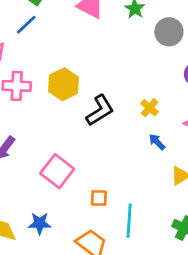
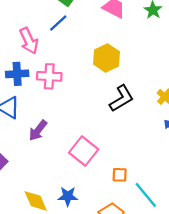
yellow hexagon: (64, 84) -> (107, 58), moved
cyan line: (129, 221) -> (146, 195), turned -44

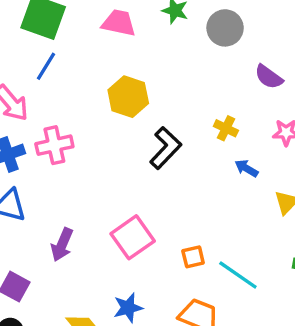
purple arrow: (38, 130) -> (62, 245), moved
pink square: (84, 151) -> (133, 237), turned 32

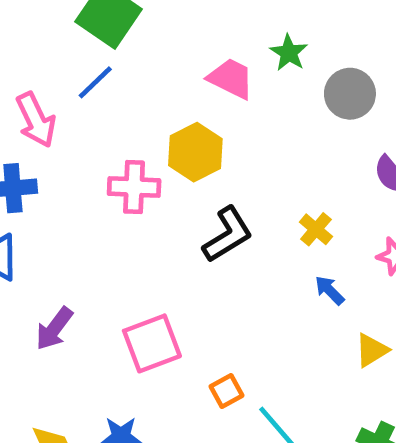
pink trapezoid: (119, 23) -> (231, 78), moved
pink cross: (54, 145) -> (134, 187), moved
orange square: (193, 257) -> (226, 391), turned -30

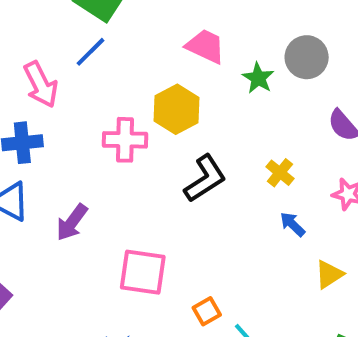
green star: (289, 53) -> (258, 78), moved
purple arrow: (54, 329) -> (72, 222), moved
pink square: (152, 343) -> (143, 272), turned 30

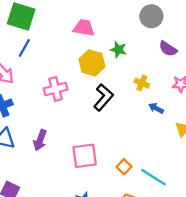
gray circle: (307, 57) -> (151, 16), moved
green star: (258, 78) -> (118, 50), moved
yellow hexagon: (177, 109) -> (92, 63), moved

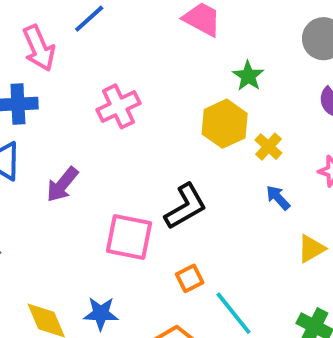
yellow hexagon: (92, 63) -> (225, 124), moved
pink cross: (56, 89) -> (118, 106), turned -30
black L-shape: (103, 97) -> (185, 206), moved

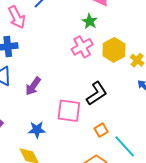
green star: (248, 76) -> (90, 21), moved
pink cross: (118, 106) -> (82, 47), moved
blue star: (101, 313) -> (37, 130), moved

